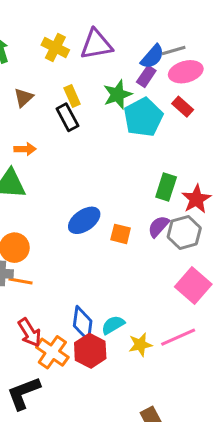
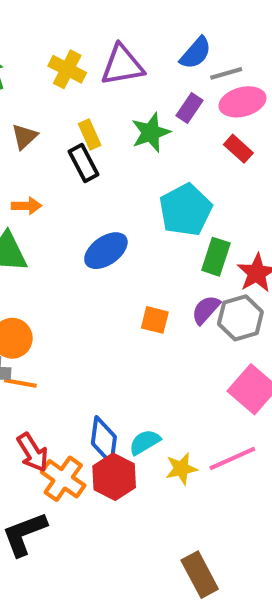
blue semicircle: (152, 57) -> (196, 53), moved
cyan pentagon: (143, 117) -> (185, 210), moved
blue ellipse: (84, 220) -> (106, 251), moved

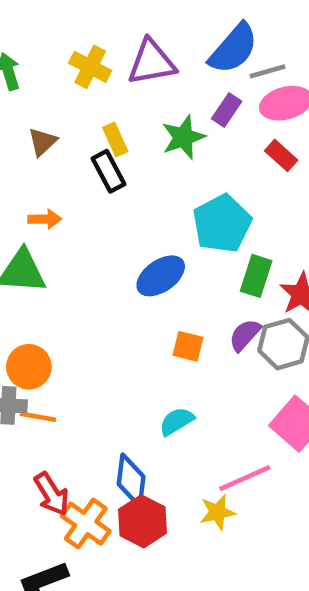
blue semicircle: (196, 53) -> (233, 49), size x1.4
blue ellipse: (106, 251) -> (161, 276), moved
cyan semicircle: (145, 442) -> (177, 421), moved
pink line: (232, 458) -> (245, 478), moved

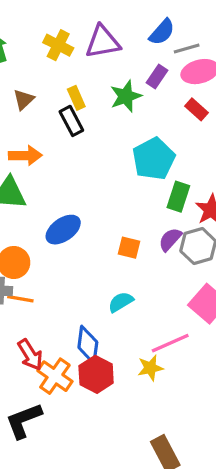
blue semicircle: (233, 49) -> (162, 32), size x0.7
orange arrow: (45, 219) -> (25, 155), size x1.4
blue ellipse: (161, 276) -> (63, 230), moved

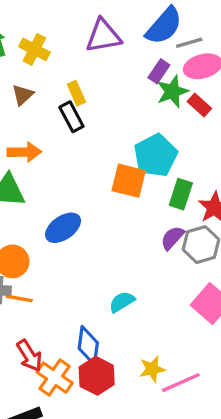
blue semicircle: (162, 32) -> (164, 26), size x1.4
yellow cross: (58, 45) -> (34, 49), moved
green star: (126, 96) -> (172, 91), moved
orange square: (129, 248) -> (129, 181), moved, size x1.5
pink line: (170, 343) -> (181, 383), moved

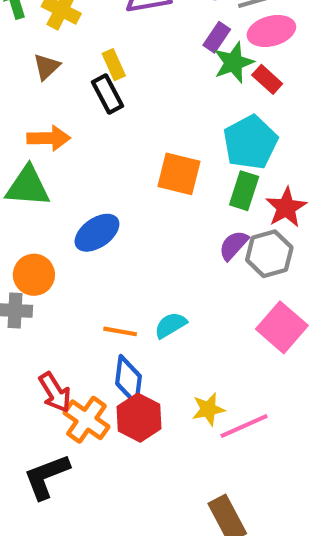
cyan pentagon: (156, 155) -> (250, 142), moved
orange line: (19, 298) -> (120, 331), moved

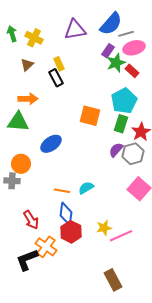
orange cross: (86, 420) -> (46, 247), moved

